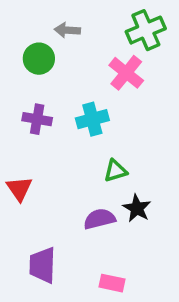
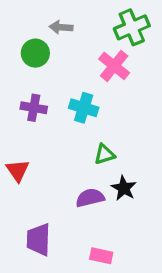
cyan cross: (92, 119) -> (84, 108), turned 32

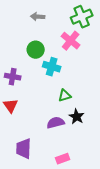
green circle: (35, 53) -> (36, 50), moved
purple cross: (34, 108) -> (13, 77), moved
pink rectangle: (101, 256) -> (63, 159), turned -32

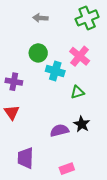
pink cross: (71, 41) -> (80, 56), moved
green triangle: (65, 96) -> (77, 92), moved

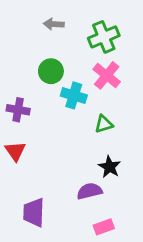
green cross: (87, 18) -> (104, 37), moved
purple semicircle: (59, 130) -> (89, 191), moved
pink rectangle: (67, 169) -> (104, 227), moved

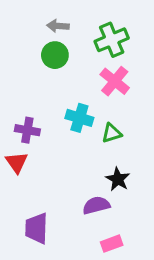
green circle: (51, 71) -> (55, 55), moved
cyan cross: (74, 95) -> (79, 118), moved
purple cross: (18, 110) -> (27, 130), moved

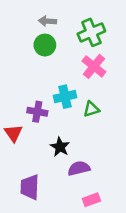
cyan cross: (79, 118) -> (65, 97), turned -30
purple cross: (27, 130) -> (37, 112), moved
black star: (118, 179) -> (60, 147), moved

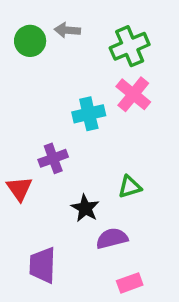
green circle: (45, 45) -> (30, 41), moved
cyan cross: (65, 97) -> (89, 114), moved
green triangle: (91, 109) -> (130, 187), moved
purple cross: (37, 112) -> (53, 158), turned -30

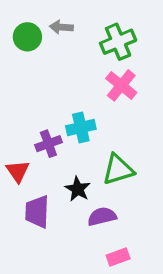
cyan cross: (89, 114) -> (81, 127), moved
green triangle: (130, 187) -> (118, 170), size x1.5
purple trapezoid: (43, 265) -> (37, 212), moved

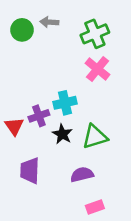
red triangle: (18, 171) -> (14, 126), moved
black star: (78, 189) -> (62, 134), moved

